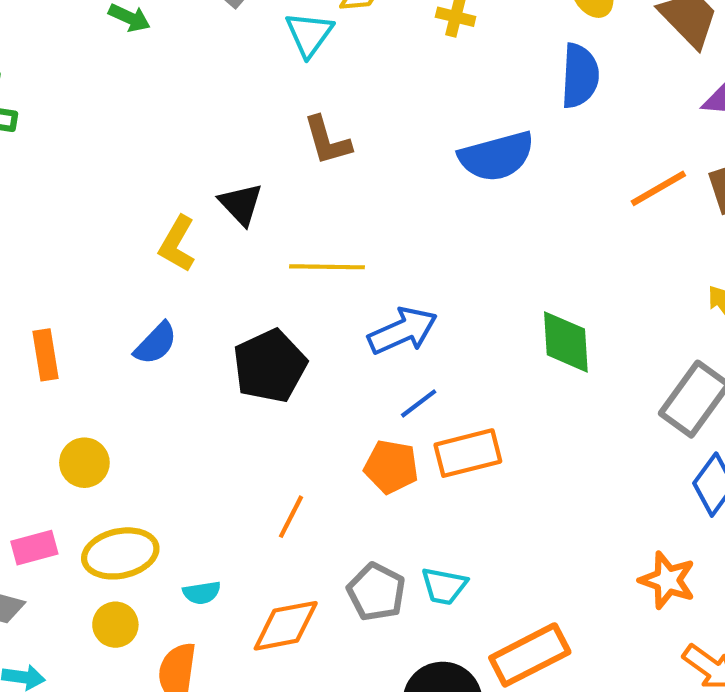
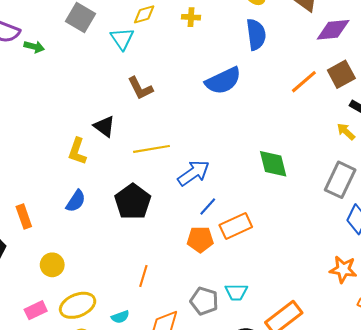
orange line: (291, 517) -> (143, 276), moved

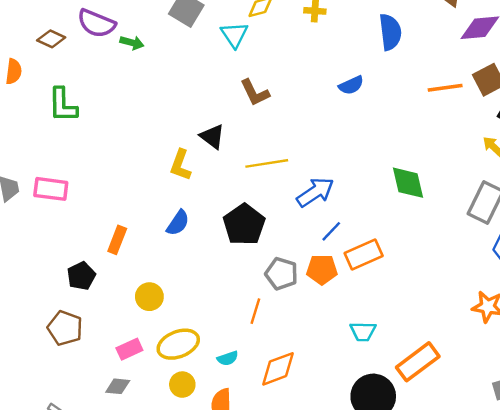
blue semicircle: (223, 81) -> (351, 85), size x0.6
orange line: (304, 82) -> (445, 88), turned 32
orange rectangle: (24, 216) -> (117, 240), turned 40
gray pentagon: (204, 301) -> (282, 274), moved

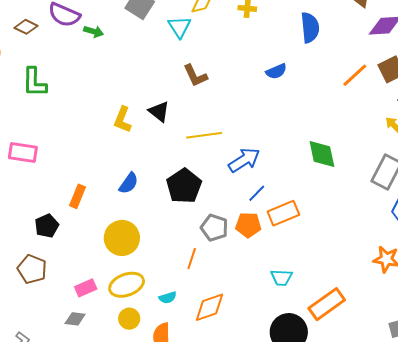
orange line: (445, 88) -> (355, 75), turned -36
yellow L-shape: (180, 165) -> (123, 120), moved
yellow circle: (149, 297) -> (122, 238), moved, size x1.5

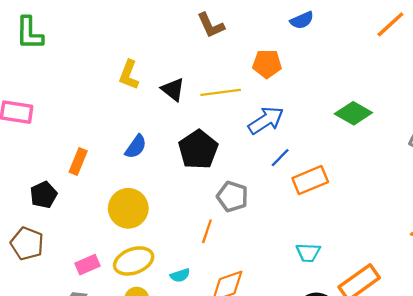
black triangle: (159, 112) -> (173, 89), moved
green diamond: (322, 154) -> (353, 113), turned -48
orange pentagon: (248, 225) -> (267, 64), moved

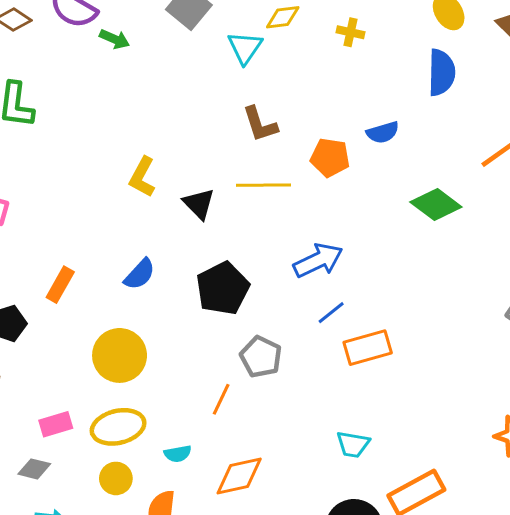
orange pentagon: (267, 64) -> (330, 158), moved
yellow line: (221, 92) -> (263, 185), moved
green diamond: (353, 113) -> (436, 205), moved

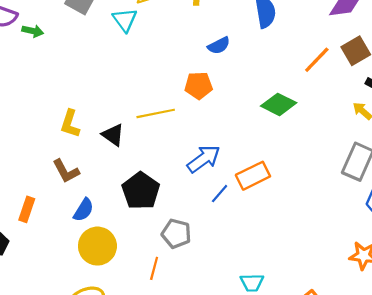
brown L-shape: (260, 124) -> (66, 171), moved
blue semicircle: (383, 132) -> (219, 46), moved
blue semicircle: (140, 274) -> (84, 210), moved
orange rectangle: (368, 348) -> (253, 176), moved
yellow circle: (120, 355) -> (97, 246), moved

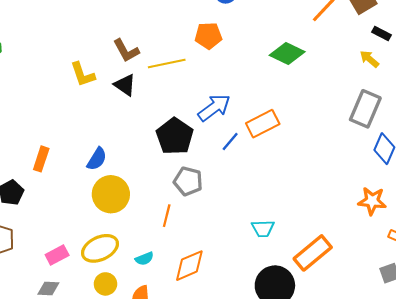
yellow L-shape: (70, 124) -> (83, 74), turned -36
brown L-shape: (66, 171) -> (126, 51), moved
black pentagon: (141, 191) -> (175, 136), moved

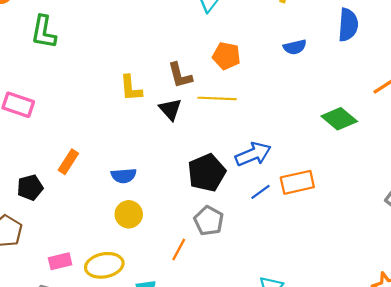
orange pentagon: (208, 36) -> (226, 56), moved
blue semicircle: (97, 159) -> (124, 176), turned 40
yellow circle: (111, 194) -> (129, 214), size x0.7

